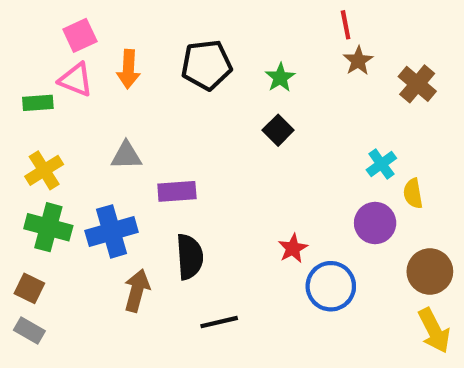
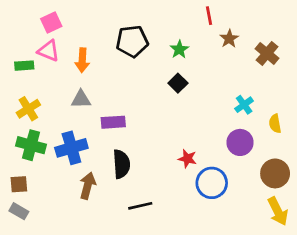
red line: (346, 25) -> (209, 16), moved
orange arrow: (128, 69) -> (82, 60), moved
yellow semicircle: (413, 193) -> (275, 124), moved
red star: (293, 248) -> (187, 159), turned -30
brown square: (29, 288) -> (19, 184), turned -30

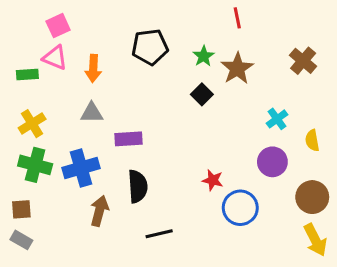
brown star: (229, 39) -> (237, 68), moved, size x1.5

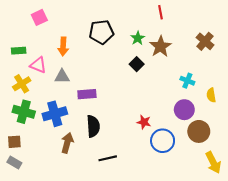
pink triangle: (55, 58) -> (38, 65), moved
cyan cross: (277, 119) -> (187, 81), turned -32
brown circle: (312, 197) -> (199, 131), moved

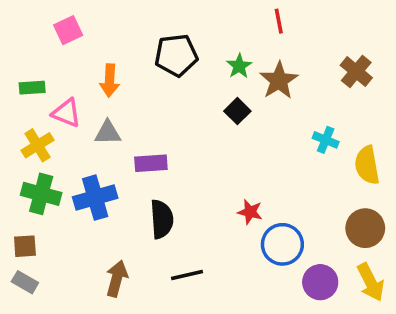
yellow semicircle: (211, 95) -> (367, 165), size x1.5
purple circle: (184, 110) -> (320, 282), moved
brown circle: (199, 131) -> (365, 228), moved
brown arrow: (67, 143) -> (117, 279), moved

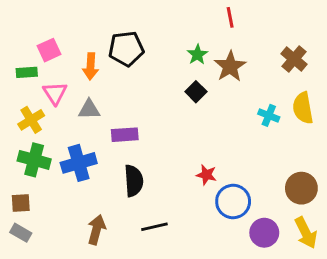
pink square: (68, 30) -> (49, 50), moved
black pentagon: (176, 55) -> (126, 49), moved
pink triangle: (66, 113) -> (55, 93), turned 35
yellow semicircle: (367, 165) -> (303, 108), moved

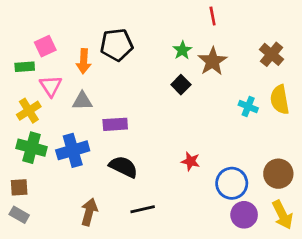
black semicircle: (134, 181) -> (123, 167), turned -60
blue circle: (233, 202) -> (232, 183), moved

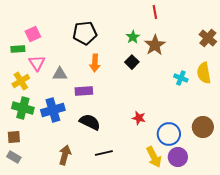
brown cross: (271, 54) -> (208, 38), moved
orange arrow: (84, 61) -> (95, 63), moved
yellow arrow: (282, 215) -> (154, 157), moved

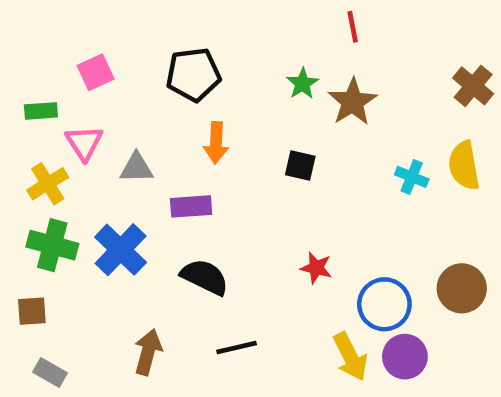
pink square: (33, 34) -> (96, 72), moved
black square: (132, 62) -> (300, 166), moved, turned -32
blue cross: (53, 110) -> (121, 250), turned -30
gray rectangle: (14, 157) -> (50, 373), moved

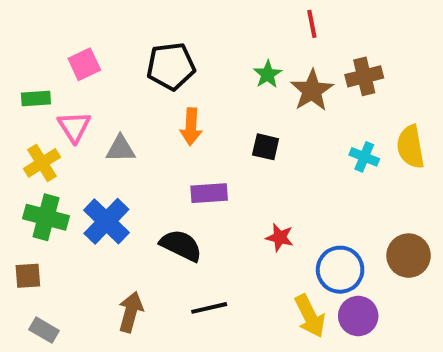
brown cross: (473, 86) -> (364, 76), moved, turned 36
purple rectangle: (191, 206) -> (209, 193), moved

